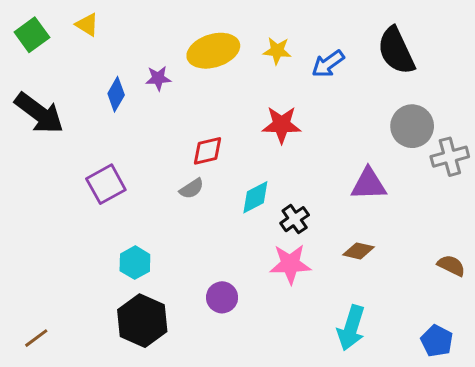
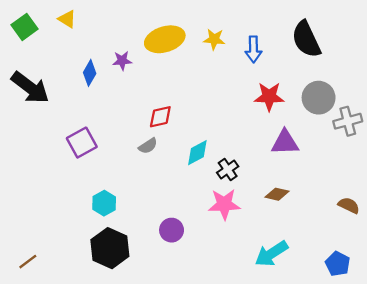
blue arrow: (328, 64) -> (253, 49), turned -55
red star: (282, 125) -> (269, 97), moved
cyan arrow: (351, 328) -> (271, 254), turned 40

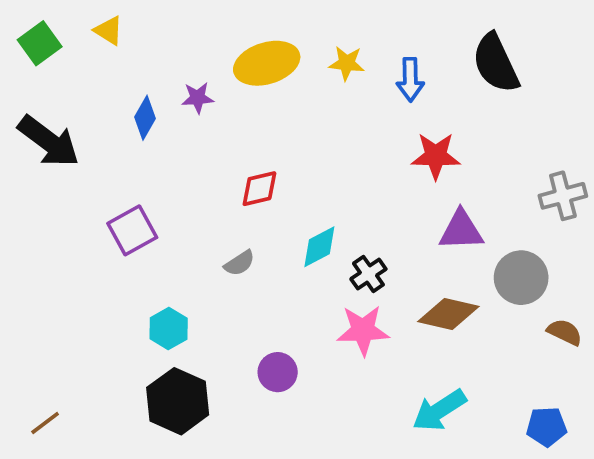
gray circle: (319, 98) -> (521, 278), moved
gray semicircle: (148, 146) -> (239, 263), moved
brown diamond: (277, 194) -> (448, 314), size x1.5
blue pentagon: (338, 264) -> (547, 427), turned -30

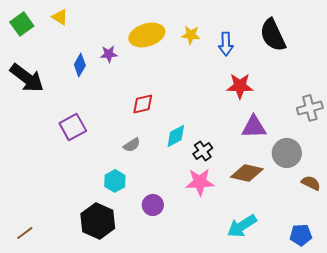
cyan hexagon: (169, 329) -> (115, 181), moved

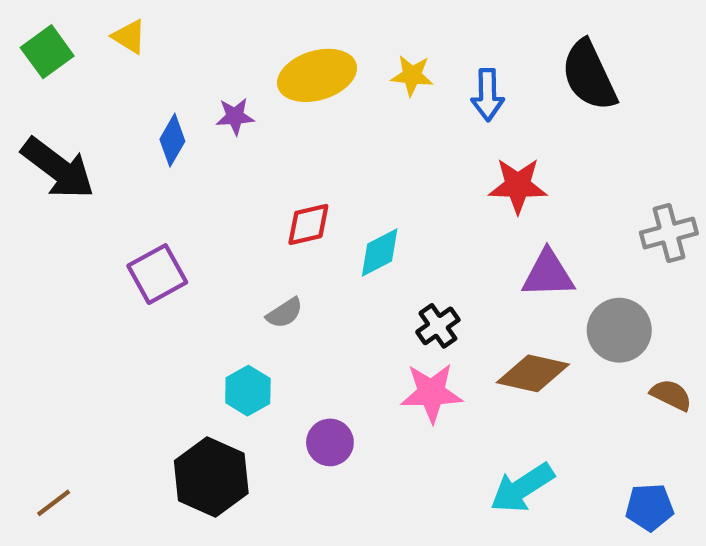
cyan diamond: (176, 136) -> (380, 252), moved

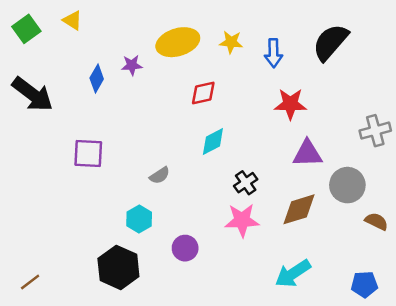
black semicircle: (589, 75) -> (330, 42), turned 66
red diamond: (308, 224) -> (203, 93), moved
purple square: (157, 274) -> (88, 154), turned 32
brown diamond: (533, 373) -> (299, 209), turned -30

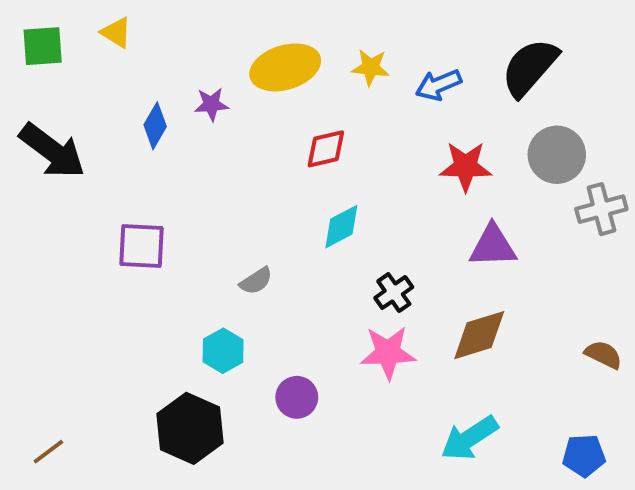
green square: (26, 29) -> (43, 46), turned 32
blue arrow: (274, 53) -> (438, 85), turned 68
gray circle: (347, 185) -> (557, 155), moved

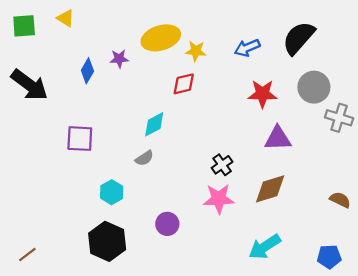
yellow star: (371, 67) -> (196, 51), moved
gray cross: (601, 209) -> (339, 118), turned 32
cyan diamond: (341, 227) -> (154, 124), moved
cyan hexagon: (223, 351) -> (112, 192), moved

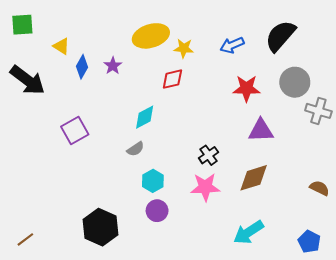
yellow triangle: (66, 18) -> (61, 46), moved
purple star: (119, 59) -> (113, 66), moved, turned -30
purple square: (80, 139) -> (75, 131), turned -32
cyan hexagon: (112, 192) -> (153, 181), moved
blue pentagon: (329, 257) -> (309, 242), turned 30

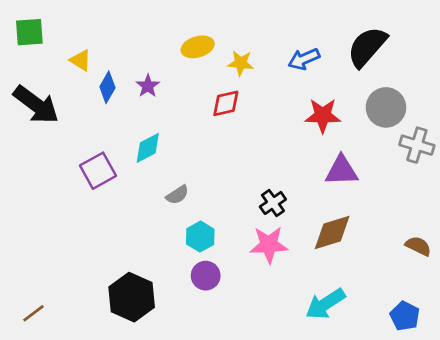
yellow ellipse: (151, 36) -> (198, 47), size x0.7
cyan diamond: (145, 117) -> (148, 148), moved

